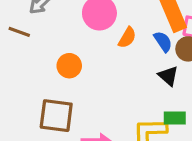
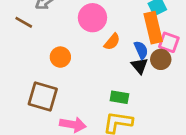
black triangle: (168, 76) -> (140, 66), moved
green rectangle: (175, 118) -> (119, 97), moved

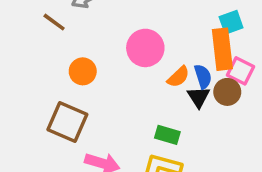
pink circle: (92, 18) -> (145, 48), moved
orange semicircle: (112, 42) -> (178, 77), moved
orange circle: (60, 57) -> (83, 71), moved

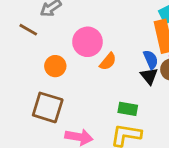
pink circle: (145, 48) -> (87, 42), moved
orange semicircle: (178, 77) -> (108, 62), moved

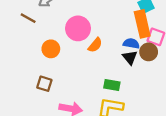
blue semicircle: (151, 59) -> (131, 43), turned -56
brown square: (48, 107) -> (44, 84), size x0.6

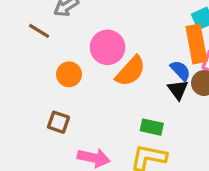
blue semicircle: (131, 43) -> (180, 71), turned 35
orange semicircle: (95, 45) -> (130, 71), size x1.5

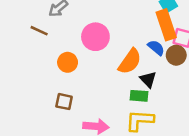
orange semicircle: (130, 71) -> (130, 61), moved
black triangle: (178, 90) -> (148, 79), moved

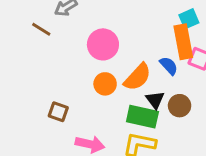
brown circle: (176, 55) -> (180, 106), moved
orange circle: (68, 62) -> (105, 84), moved
green rectangle: (139, 96) -> (142, 117), size x1.5

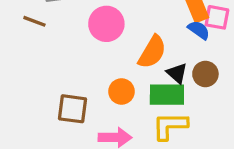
blue semicircle: (169, 66) -> (199, 30), moved
orange circle: (105, 84) -> (122, 91), moved
brown square: (58, 112) -> (72, 109), size x1.4

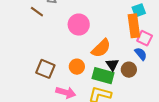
blue semicircle: (199, 30) -> (141, 54), moved

